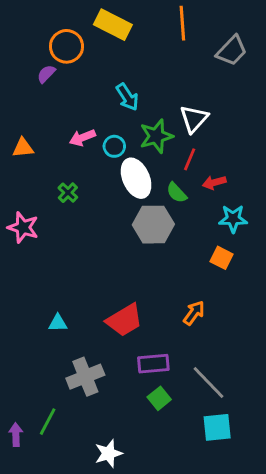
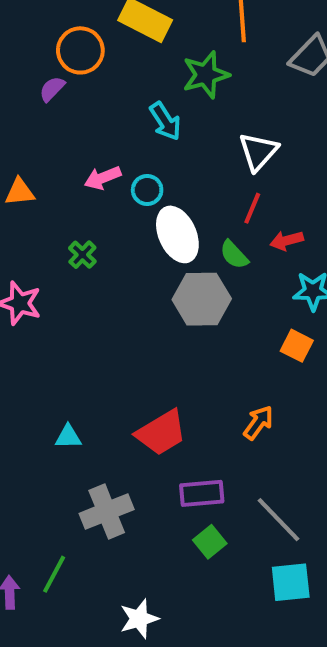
green star: (156, 136) -> (206, 75), moved

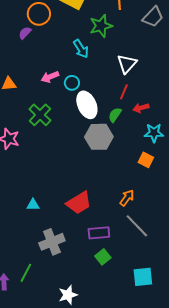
green cross: (82, 255) -> (40, 115), size x1.6
green semicircle: (234, 255) -> (115, 115), turned 77
gray line: (279, 520) -> (137, 226), moved

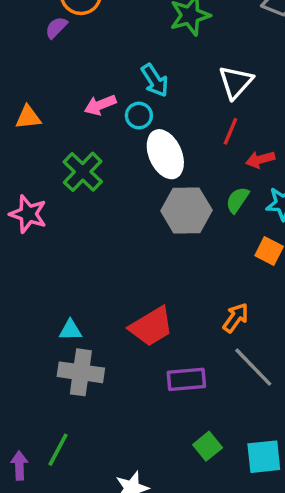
cyan arrow: (81, 49) -> (155, 80), moved
green semicircle: (115, 115) -> (237, 200), moved
gray cross: (52, 242) -> (81, 372), moved, turned 30
green square: (103, 257) -> (208, 446), moved

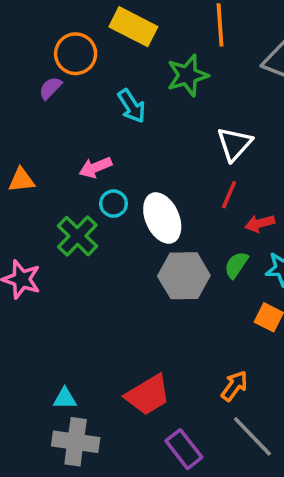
cyan arrow: (155, 80) -> (132, 106), moved
cyan circle: (139, 116) -> (113, 204), moved
purple rectangle: (186, 379) -> (184, 449), turned 57

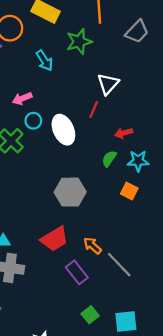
red line: (229, 195) -> (94, 110), moved
gray hexagon: (184, 276) -> (70, 192), moved
orange arrow: (234, 386) -> (92, 246), moved, turned -84

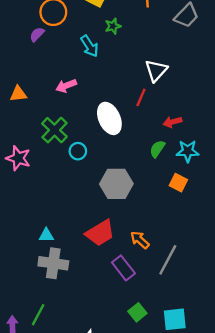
green star: (79, 42) -> (113, 26), moved, size x0.6
cyan circle: (33, 121) -> (78, 151), moved
gray line: (119, 265) -> (168, 260), turned 72

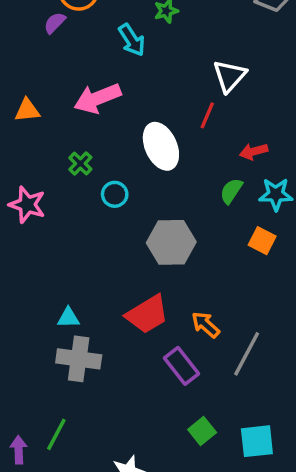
pink arrow: (66, 86) -> (98, 98), size x1.5
green cross: (54, 130) -> (80, 163), size x0.6

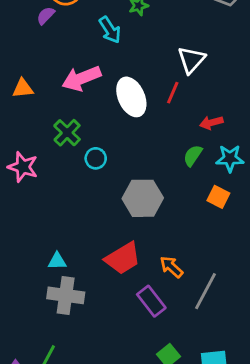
white ellipse: (161, 146) -> (131, 97), moved
green cross: (80, 163) -> (67, 133), size x1.4

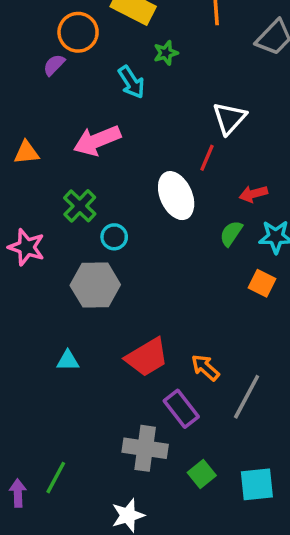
white ellipse: (131, 97) -> (176, 196), moved
gray hexagon: (143, 198) -> (95, 285), moved
gray cross: (66, 295) -> (145, 448), moved

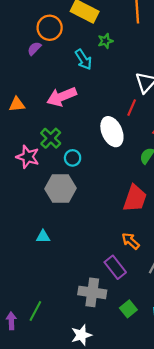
pink star: (26, 247) -> (28, 157), moved
red trapezoid: (147, 357) -> (135, 198), moved, turned -40

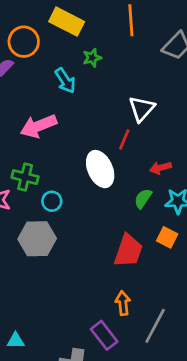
green cross: (51, 138) -> (25, 177), turned -30
cyan triangle: (43, 237) -> (16, 341), moved
orange arrow: (131, 241) -> (123, 303), turned 42

